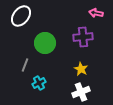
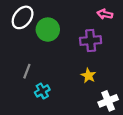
green circle: (45, 43) -> (48, 30), moved
white cross: (81, 92) -> (108, 101), moved

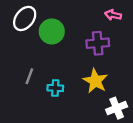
yellow star: (88, 76) -> (95, 81), size x1.5
cyan cross: (42, 91) -> (55, 88), moved, turned 32

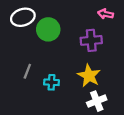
white ellipse: (25, 18) -> (23, 17), turned 35
white cross: (117, 108) -> (97, 101), moved

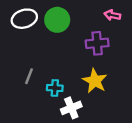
green circle: (48, 29) -> (57, 20), moved
white cross: (97, 101) -> (71, 108), moved

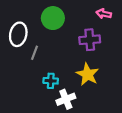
white ellipse: (24, 19) -> (18, 34), moved, turned -60
gray line: (29, 76) -> (34, 53), moved

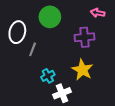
cyan cross: (51, 81) -> (48, 76), turned -32

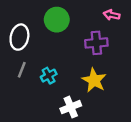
gray line: (33, 49) -> (22, 70), moved
cyan cross: (48, 76) -> (49, 76), moved

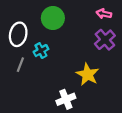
purple cross: (96, 43) -> (105, 40), moved, turned -36
cyan cross: (49, 76) -> (41, 51), moved

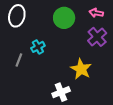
green circle: (53, 18) -> (64, 18), moved
white ellipse: (18, 34) -> (17, 16), moved

